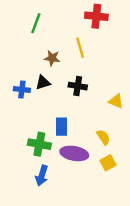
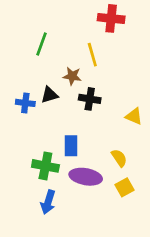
green line: (36, 23) -> (41, 44), moved
brown star: (52, 58) -> (72, 76), moved

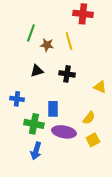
brown star: (72, 76) -> (47, 45), moved
blue cross: (25, 103) -> (17, 99), moved
yellow semicircle: (119, 158) -> (89, 118), turned 72

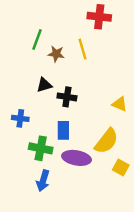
black cross: (67, 74) -> (67, 97), moved
yellow semicircle: (89, 118) -> (106, 141), size x1.6
yellow square: (93, 140) -> (121, 167), moved, turned -32

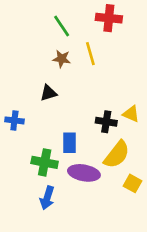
green line: (37, 39) -> (62, 26), moved, turned -54
black cross: (67, 97) -> (106, 122), moved
blue cross: (20, 118) -> (14, 120), moved

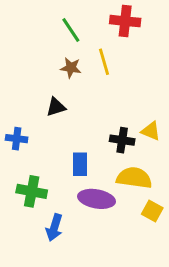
yellow semicircle: (117, 155) -> (134, 178), turned -120
green cross: (45, 162) -> (32, 191), moved

